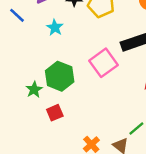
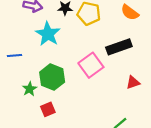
blue line: (17, 15) -> (14, 55), moved, turned -48
cyan star: (55, 27) -> (48, 34), size x1.6

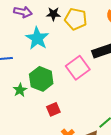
red square: (48, 109) -> (53, 109), moved

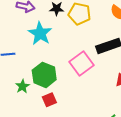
red square: (53, 109) -> (49, 100), moved

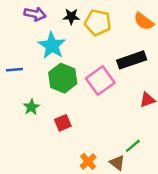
green hexagon: (44, 75) -> (63, 78), moved

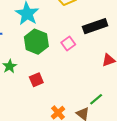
pink square: (100, 81) -> (68, 44), size x0.6

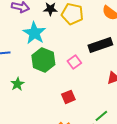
red square: (36, 80) -> (68, 97), moved

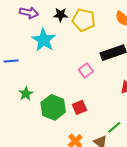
green hexagon: (43, 60) -> (53, 107), moved

